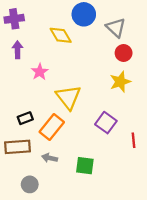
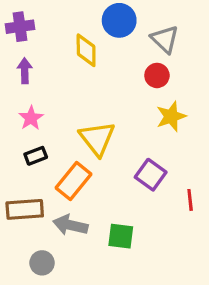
yellow diamond: (61, 35) -> (86, 50), turned 30
red circle: (124, 53) -> (157, 75), moved
pink star: (40, 72) -> (31, 118), moved
black rectangle: (25, 118) -> (36, 156), moved
gray arrow: (50, 158) -> (70, 225), size x1.5

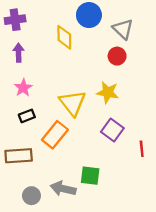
yellow star: (171, 116) -> (108, 92), moved, turned 30
gray arrow: (70, 225) -> (63, 189), moved

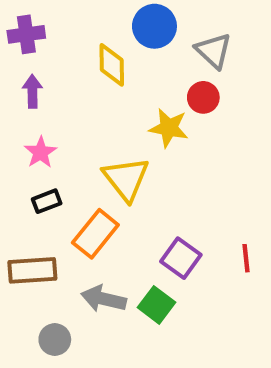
yellow star: (108, 92) -> (169, 128), moved
purple square: (112, 130) -> (181, 258), moved
green square: (90, 176) -> (156, 305), turned 30
gray arrow: (63, 189) -> (104, 299), moved

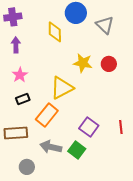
red circle: (203, 97) -> (109, 64), moved
yellow triangle: (126, 179) -> (62, 88), turned 40

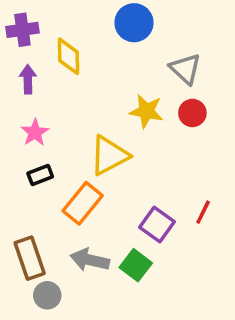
gray triangle: (105, 25) -> (185, 69), moved
yellow diamond: (55, 32) -> (69, 56), moved
red line: (121, 127) -> (203, 212), moved, turned 32
brown rectangle: (16, 133) -> (30, 258), moved, turned 75

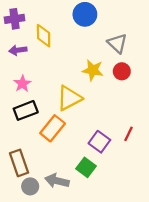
purple arrow: (28, 79) -> (18, 50), turned -96
black rectangle: (40, 175) -> (26, 110), size x1.5
gray arrow: (90, 260) -> (57, 181), moved

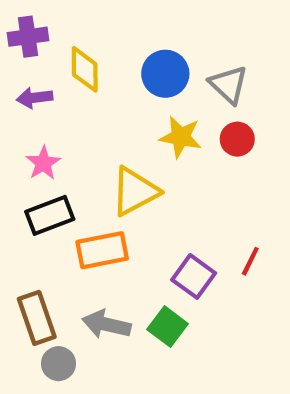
blue circle: (85, 14) -> (165, 74), moved
orange rectangle: (53, 128) -> (102, 250), turned 40
gray arrow: (57, 181) -> (106, 324), moved

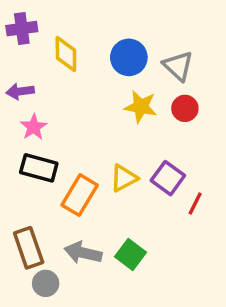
purple arrow: (35, 98) -> (20, 91), moved
yellow triangle: (135, 191) -> (124, 178), moved, size x0.7
black rectangle: (50, 215) -> (39, 168), turned 36
orange rectangle: (102, 250) -> (80, 195), turned -48
purple square: (194, 276) -> (168, 178), moved

